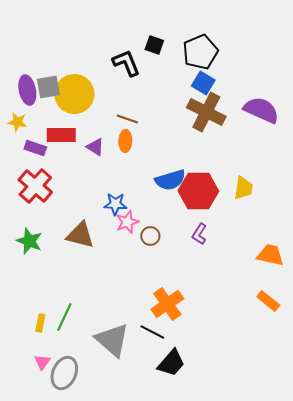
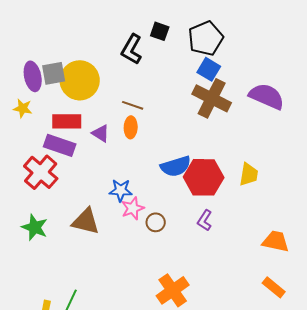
black L-shape: (126, 63) -> (132, 49), turned -128
purple rectangle: (35, 148) -> (60, 145), moved, size x1.4

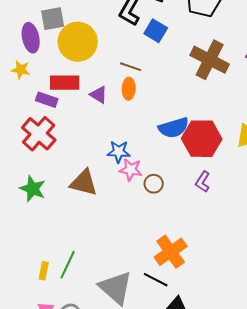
blue square: (209, 69) -> (156, 31), moved
gray square: (54, 73) -> (53, 19), moved
purple rectangle: (60, 145) -> (47, 100), moved, size x0.7
pink star: (133, 208) -> (131, 170), turned 30

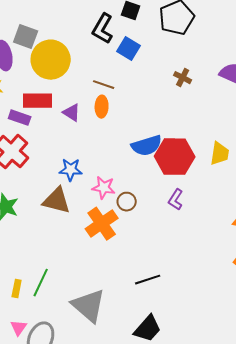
gray square: (53, 19) -> (26, 37), turned 30
brown cross: (210, 60) -> (183, 78), size x0.5
blue star: (119, 152) -> (71, 170), moved
orange cross: (171, 252) -> (102, 224), moved
black line: (156, 280) -> (148, 280), moved, turned -45

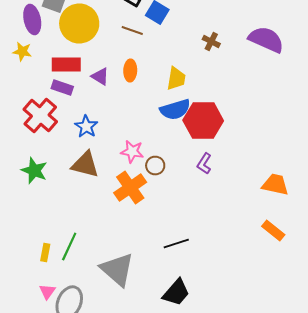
brown line: (104, 85) -> (132, 30), moved
purple rectangle: (20, 118) -> (62, 88), moved
yellow trapezoid: (220, 154) -> (176, 78), moved
blue star: (71, 170) -> (86, 126), moved, turned 30

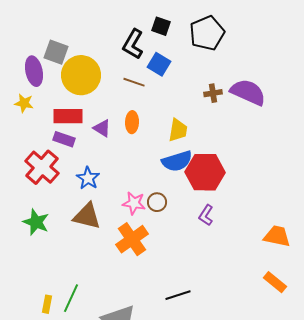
purple semicircle: (266, 40) -> (248, 92), moved
brown cross: (211, 42) -> (213, 93), turned -36
brown circle: (155, 166) -> (157, 202), moved

